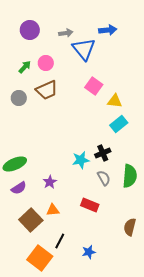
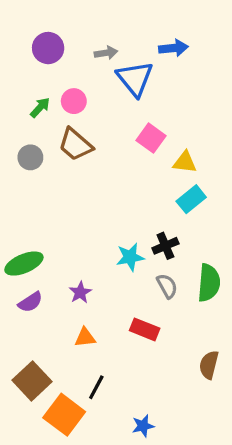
brown trapezoid: (47, 90) -> (75, 145), turned 65
brown square: (31, 220) -> (32, 381), moved
blue star: (89, 252) -> (143, 426), moved

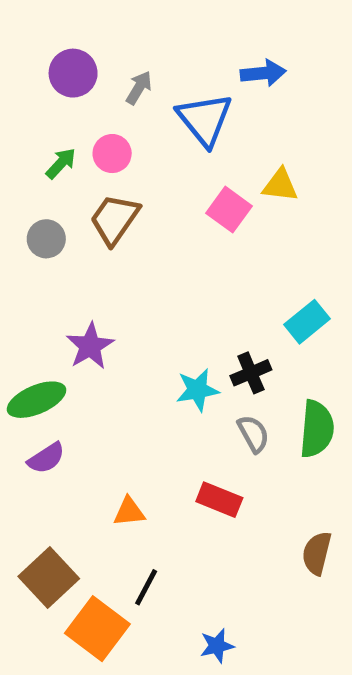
gray arrow: (106, 53) -> (139, 88), moved, turned -50
brown trapezoid: (75, 145) -> (114, 219), turned 84
yellow triangle: (185, 162) -> (280, 185), moved
cyan rectangle: (191, 199) -> (307, 322), moved
purple star: (80, 292) -> (90, 346), moved, size x1.4

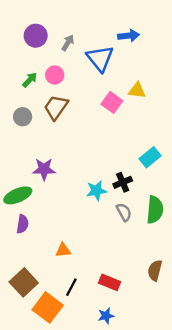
purple star: (90, 346) -> (44, 169), turned 30
purple semicircle: (46, 458) -> (23, 224), turned -48
red rectangle: (219, 500) -> (110, 282), moved

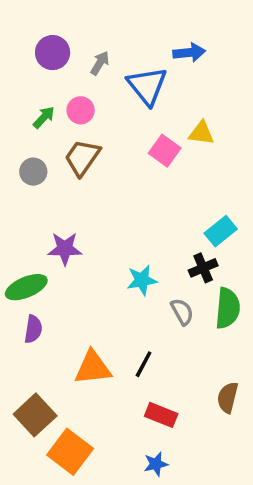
black cross: (123, 182) -> (203, 268), moved
orange triangle: (63, 250) -> (93, 368), size x1.6
black line: (71, 287) -> (144, 364), moved

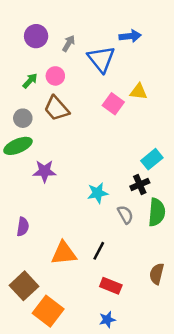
brown trapezoid: (82, 158) -> (57, 108), turned -76
green ellipse: (26, 287) -> (18, 146), moved

